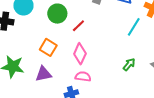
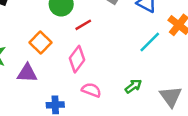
pink semicircle: (83, 77) -> (91, 90), moved

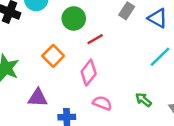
purple triangle: (27, 73) -> (38, 98), moved
green arrow: (133, 86) -> (143, 100), turned -105

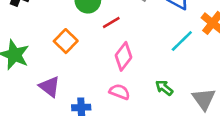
pink diamond: (89, 73) -> (123, 56), moved
purple triangle: (38, 98) -> (50, 87), turned 35

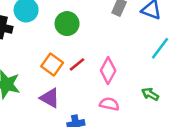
red line: (111, 22) -> (77, 64), moved
purple triangle: (50, 87) -> (50, 98), moved

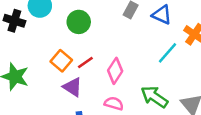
green arrow: (150, 94) -> (154, 97), size x1.6
purple triangle: (50, 98) -> (73, 87), moved

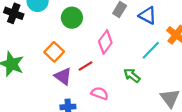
red line: (85, 62) -> (86, 66), moved
pink diamond: (115, 71) -> (105, 42), moved
green arrow: (154, 97) -> (132, 75), moved, size x0.7

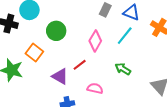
green circle: (72, 18) -> (56, 31), moved
cyan line: (151, 50) -> (125, 36), moved
orange square: (54, 52) -> (34, 52), moved

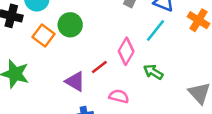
pink diamond: (95, 41) -> (126, 51), moved
orange square: (34, 52) -> (44, 36), moved

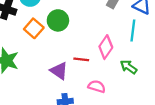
cyan line: (156, 31) -> (133, 30), turned -35
red line: (99, 67) -> (81, 59), turned 40

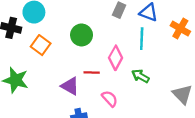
green circle: (58, 20) -> (82, 35), moved
pink semicircle: (97, 86) -> (110, 99), turned 36

